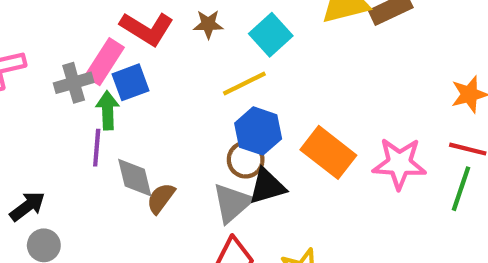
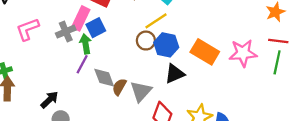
purple line: (97, 148) -> (82, 64), turned 30
brown circle: (246, 160) -> (146, 41), moved
gray triangle: (232, 203) -> (141, 91), moved

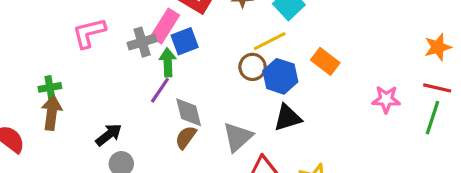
orange rectangle: (205, 52) -> (325, 61), moved, size x0.7
pink star: (243, 53) -> (386, 99), size x0.7
brown semicircle: (119, 87) -> (186, 137), moved

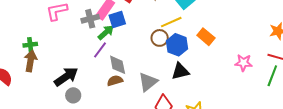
green arrow: (168, 62) -> (106, 32), turned 48
black arrow: (109, 135) -> (66, 77), size x1.4
brown semicircle: (186, 137) -> (115, 81), turned 35

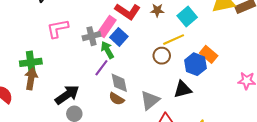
blue square: (117, 20) -> (119, 37), turned -30
green arrow: (106, 32) -> (107, 50), turned -78
green cross: (30, 45) -> (31, 62), size x1.5
blue hexagon: (177, 45) -> (195, 64), moved
brown semicircle: (115, 81) -> (117, 99), turned -133

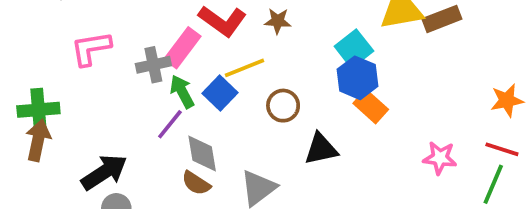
cyan square: (187, 17) -> (354, 49), moved
blue square: (119, 37) -> (220, 93), moved
yellow line: (174, 40) -> (244, 68), moved
blue hexagon: (195, 64) -> (357, 78), moved
black triangle: (183, 89) -> (321, 149), moved

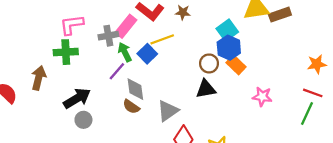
brown circle: (283, 106) -> (209, 63), moved
green cross: (38, 110) -> (66, 52), moved
pink star: (440, 158) -> (262, 97), moved

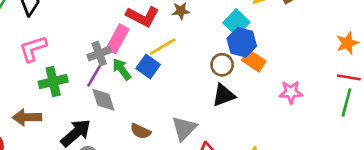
pink L-shape: (72, 25) -> (33, 49), moved
purple line: (117, 71) -> (94, 76), moved
brown arrow: (39, 78) -> (27, 117), turned -95
gray diamond: (135, 89) -> (103, 100), moved

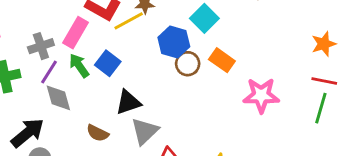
blue hexagon: (242, 42) -> (174, 42), moved
yellow line: (163, 47) -> (129, 21), moved
gray cross: (99, 54) -> (41, 46), moved
pink star: (291, 92) -> (261, 95), size x1.4
black triangle: (224, 95) -> (128, 102), moved

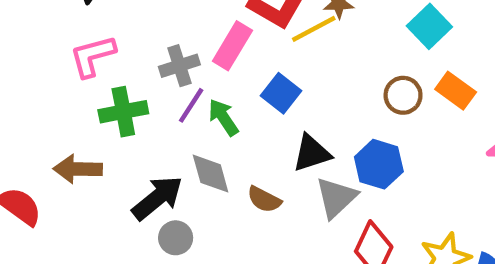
blue hexagon: (174, 42) -> (379, 164), moved
green arrow: (79, 66) -> (223, 117), moved
gray diamond: (58, 98) -> (211, 174), moved

